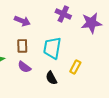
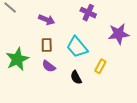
purple star: (91, 23) -> (119, 34), moved
cyan trapezoid: (52, 48) -> (77, 47), turned -50

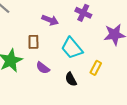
purple arrow: (47, 20) -> (50, 20), moved
brown rectangle: (47, 45) -> (33, 42), moved

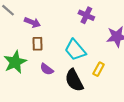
purple arrow: (50, 20) -> (32, 22), moved
black semicircle: (71, 79) -> (74, 80), size x1.6

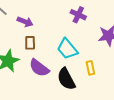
purple semicircle: (47, 69) -> (39, 68), size x1.5
yellow rectangle: (99, 69) -> (90, 68), turned -40

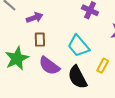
purple arrow: (25, 22) -> (35, 18), turned -42
yellow rectangle: (90, 68) -> (103, 66), turned 40

